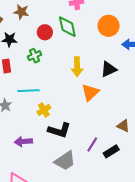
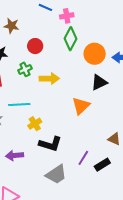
orange circle: (109, 26) -> (95, 54), moved
green diamond: (67, 27) -> (70, 39), moved, turned 40
yellow arrow: (77, 67) -> (49, 79), moved, turned -90

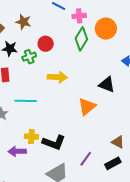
orange circle: (95, 54) -> (106, 29), moved
green cross: (25, 69) -> (29, 57), moved
black triangle: (99, 82) -> (107, 85), turned 42
yellow cross: (35, 124) -> (31, 137), moved, turned 32
black rectangle: (102, 165) -> (113, 163), moved

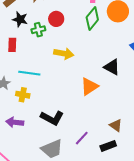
yellow cross: (31, 137) -> (23, 95), moved

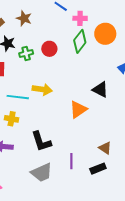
red circle: (56, 19) -> (49, 49), moved
yellow arrow: (64, 54) -> (42, 89), moved
black L-shape: (52, 118) -> (41, 141), turned 45
purple line: (82, 138) -> (71, 161), turned -42

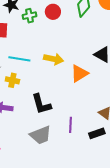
yellow arrow: (42, 89) -> (54, 59), moved

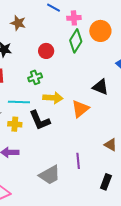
green cross: (29, 16) -> (35, 77), moved
black L-shape: (41, 104) -> (40, 120), moved
black rectangle: (97, 133) -> (106, 182), moved, turned -42

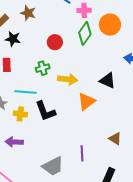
yellow arrow: (53, 98) -> (68, 79), moved

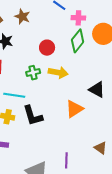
yellow arrow: (68, 79) -> (58, 72), moved

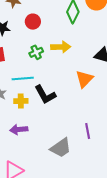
red circle: (47, 48) -> (33, 22), moved

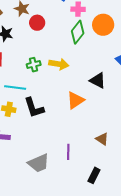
red circle: (33, 22) -> (37, 23), moved

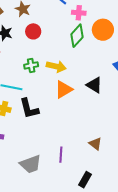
red circle: (37, 23) -> (33, 31), moved
orange triangle: (75, 100) -> (64, 89), moved

